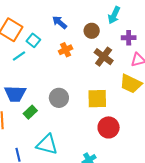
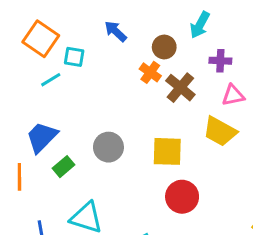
cyan square: (33, 40) -> (74, 57), turned -32
orange cross: (66, 50) -> (150, 72), moved, turned -32
blue trapezoid: (15, 94) -> (42, 137), turned 130

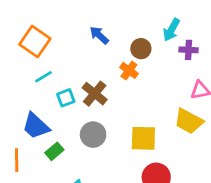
cyan square: (74, 57) -> (66, 98), moved, turned -30
purple cross: (220, 61) -> (189, 50), moved
brown cross: (180, 88) -> (95, 94), moved
blue trapezoid: (42, 137) -> (36, 126), turned -92

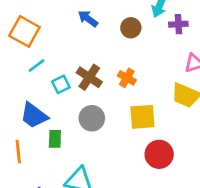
orange cross: (129, 70) -> (127, 78), moved
green rectangle: (54, 151) -> (55, 139), turned -42

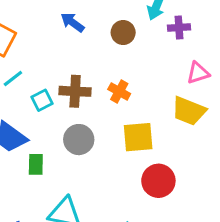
brown cross: (89, 77) -> (75, 91), turned -30

